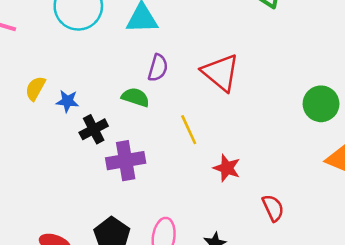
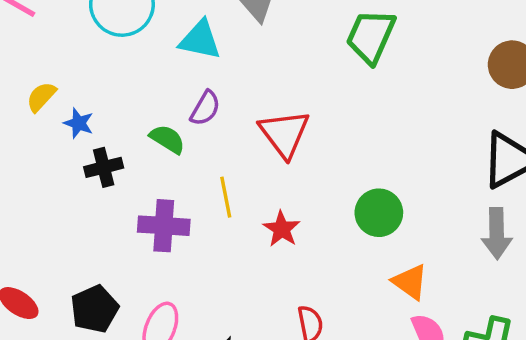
green circle: (321, 104) -> (379, 213), moved
purple cross: (126, 161) -> (164, 226), moved
red star: (227, 168) -> (282, 229), moved

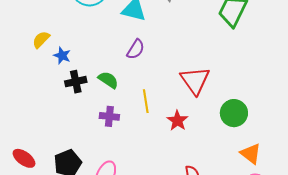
red triangle: (284, 134) -> (195, 81), moved
green semicircle: (167, 139) -> (108, 80), moved
purple cross: (164, 226) -> (109, 116), size x0.7

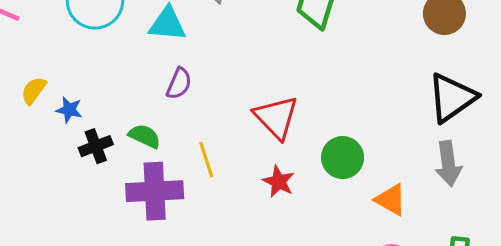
purple cross: (109, 116) -> (155, 191), size x1.8
red star: (177, 121) -> (279, 182), moved
orange triangle: (251, 154) -> (391, 200), moved

